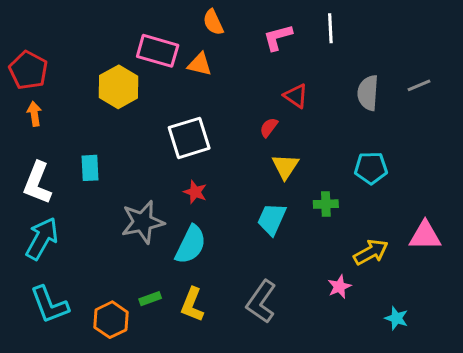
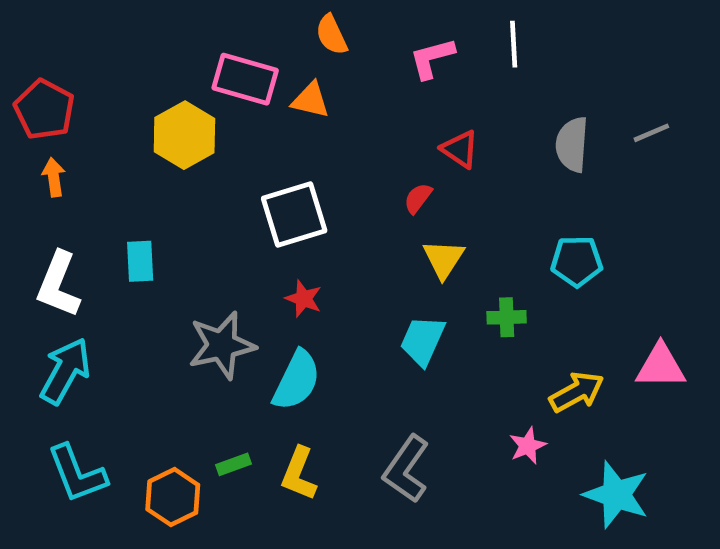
cyan star: (396, 318) -> (616, 495), size x1.8

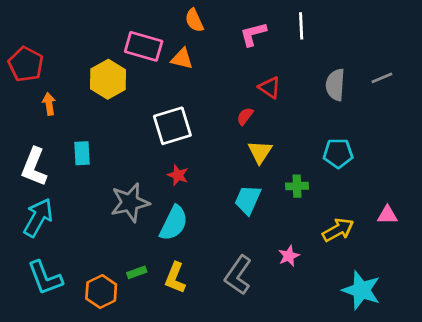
orange arrow: (54, 177) -> (49, 104), moved
pink triangle: (661, 366) -> (387, 215), size x0.7
pink star: (528, 446) -> (289, 256), moved

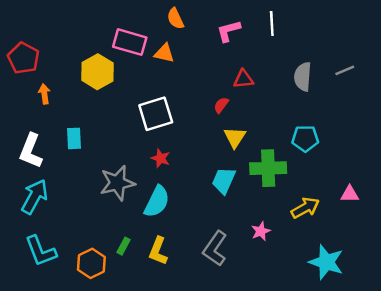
red triangle: (270, 87) -> (243, 79), turned -40
green cross: (297, 186) -> (268, 168), size x1.8
green rectangle: (137, 272) -> (123, 246), turned -42

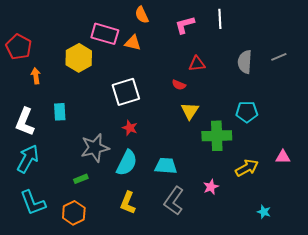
red semicircle: (221, 105) -> (179, 85), turned -104
cyan trapezoid: (224, 181) -> (166, 166), moved, turned 70
green rectangle: (123, 246) -> (81, 179), moved, turned 40
cyan star: (326, 262) -> (264, 212), size x0.5

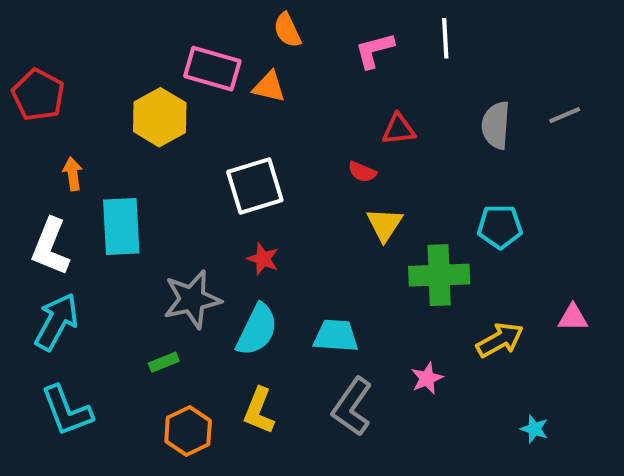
orange arrow: (36, 76) -> (73, 174), moved
cyan rectangle: (60, 112) -> (121, 226), size x1.6
orange hexagon: (74, 213) -> (188, 431), moved

